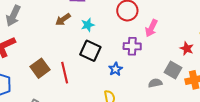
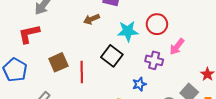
cyan star: (88, 25) -> (128, 31), moved, size x1.5
blue star: (116, 69) -> (139, 84), moved

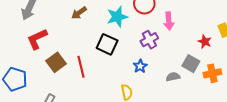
red L-shape: (29, 34) -> (37, 39), moved
pink arrow: (177, 47) -> (169, 21), turned -30
purple cross: (154, 60) -> (149, 40), turned -30

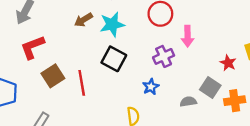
cyan star: (117, 17) -> (112, 24), moved

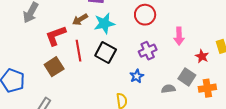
pink arrow: (188, 36) -> (179, 36), moved
red L-shape: (32, 47) -> (56, 36), moved
red line: (82, 83) -> (78, 51), moved

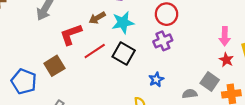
pink arrow: (179, 36) -> (225, 36), moved
red line: (78, 51) -> (95, 51), turned 65
purple cross: (148, 51) -> (163, 41), moved
brown square: (54, 67) -> (54, 66), moved

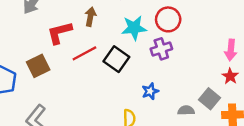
brown arrow: (97, 18) -> (90, 17), turned 126
cyan star: (123, 23) -> (134, 28), moved

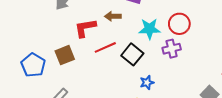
brown arrow: (90, 17) -> (113, 16), turned -105
blue star: (150, 91) -> (147, 82), moved

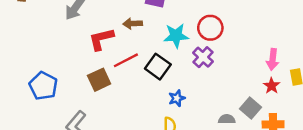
purple cross: (172, 49) -> (203, 57), turned -30
brown square: (65, 55) -> (99, 80), moved

